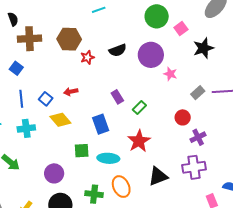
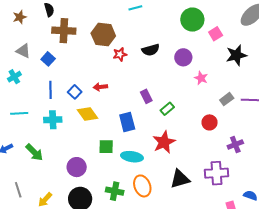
purple circle: (151, 55) -> (183, 57), size x0.7
purple cross: (198, 137) -> (235, 145), moved

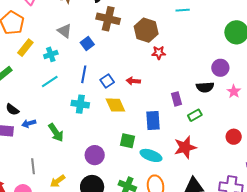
black semicircle: (151, 50) -> (205, 87), moved
cyan line: (19, 113) -> (50, 82), moved, turned -42

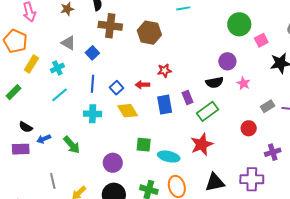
red star: (159, 53) -> (164, 71), moved
green rectangle: (195, 115) -> (208, 111), size x1.5
blue rectangle: (153, 120) -> (165, 105), moved

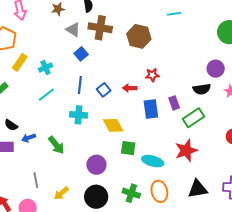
gray triangle: (68, 43) -> (73, 30), moved
yellow diamond: (128, 111) -> (113, 125), moved

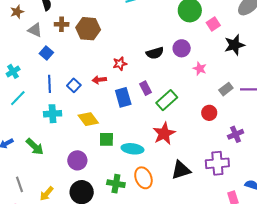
brown cross: (100, 28) -> (62, 24), size x0.6
brown hexagon: (139, 36) -> (88, 29), moved
black semicircle: (202, 89) -> (155, 53), moved

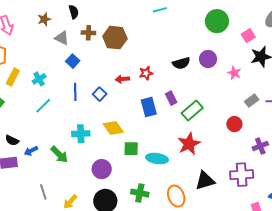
pink square: (213, 24) -> (248, 36), moved
pink star: (200, 69) -> (234, 73), moved
red arrow: (99, 80) -> (122, 79), moved
cyan cross: (53, 114) -> (81, 134), moved
orange ellipse: (143, 178) -> (176, 196), moved

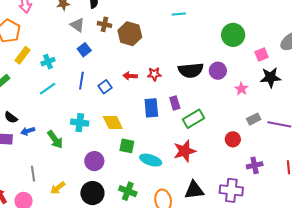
black semicircle: (181, 63) -> (191, 70), size x1.4

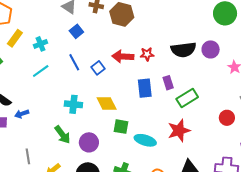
red arrow: (130, 76) -> (123, 57), size x1.5
blue line: (81, 81) -> (74, 62), turned -36
green arrow: (55, 139) -> (62, 135), moved

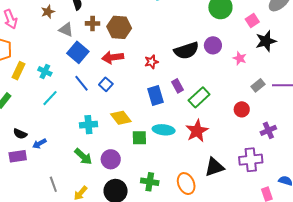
blue square: (76, 31) -> (78, 52), size x1.5
cyan cross: (41, 44) -> (45, 71), turned -32
red arrow: (123, 57) -> (113, 57), moved
cyan ellipse: (145, 140) -> (164, 130), moved

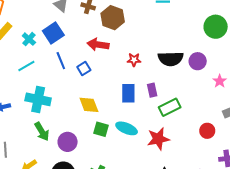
blue square: (78, 52) -> (53, 33), moved
cyan cross: (88, 125) -> (38, 99), moved, size x1.4

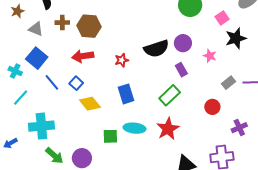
purple rectangle: (152, 90) -> (181, 70), moved
yellow diamond: (89, 105) -> (90, 104), moved

